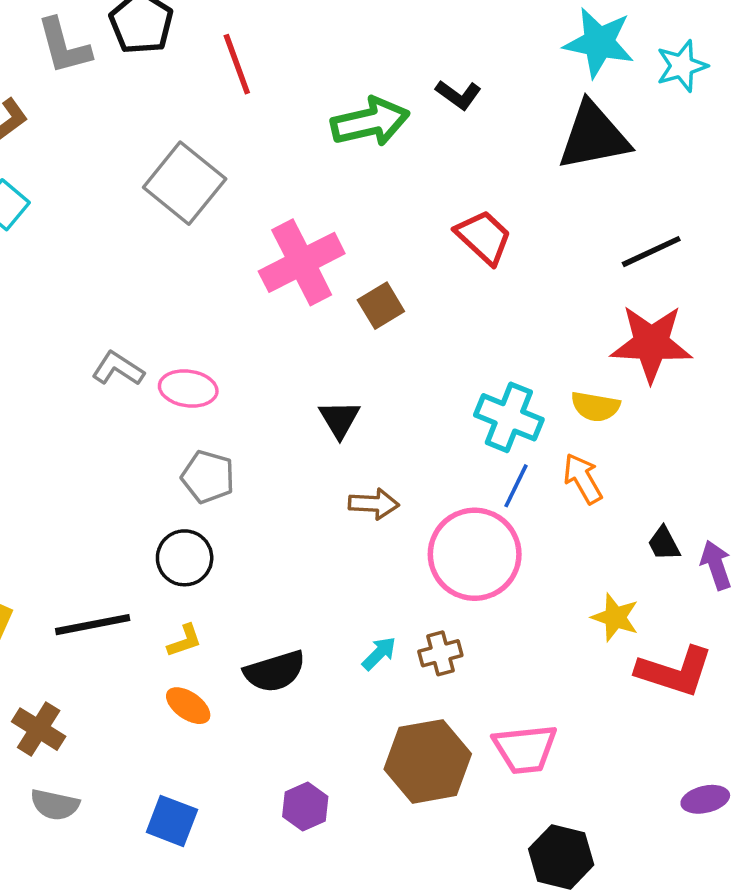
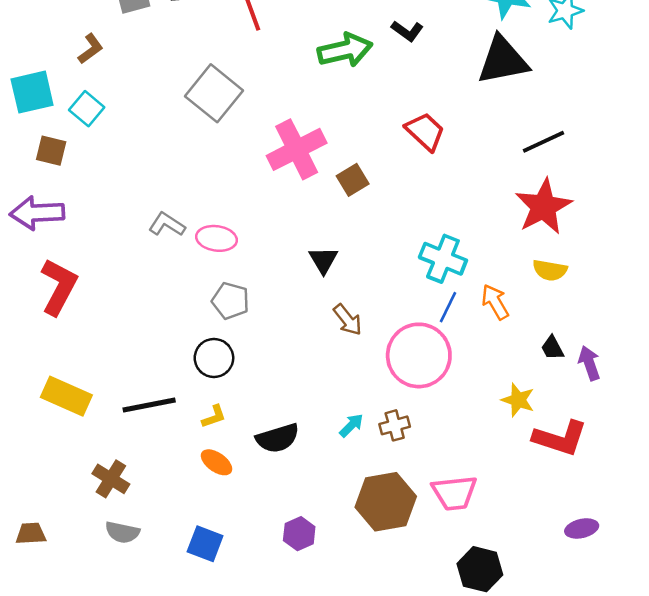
red star: (651, 343) -> (543, 207), turned -30
yellow semicircle: (595, 407) -> (550, 270), moved
brown arrow: (374, 504) -> (348, 320), turned 48

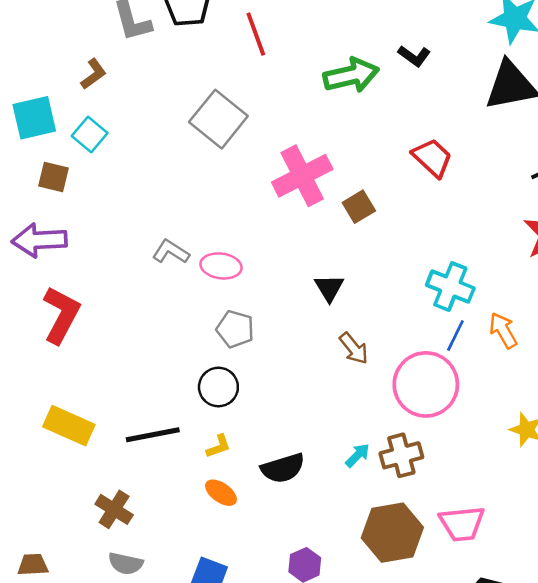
brown cross: (395, 425) -> (401, 455), size x1.4

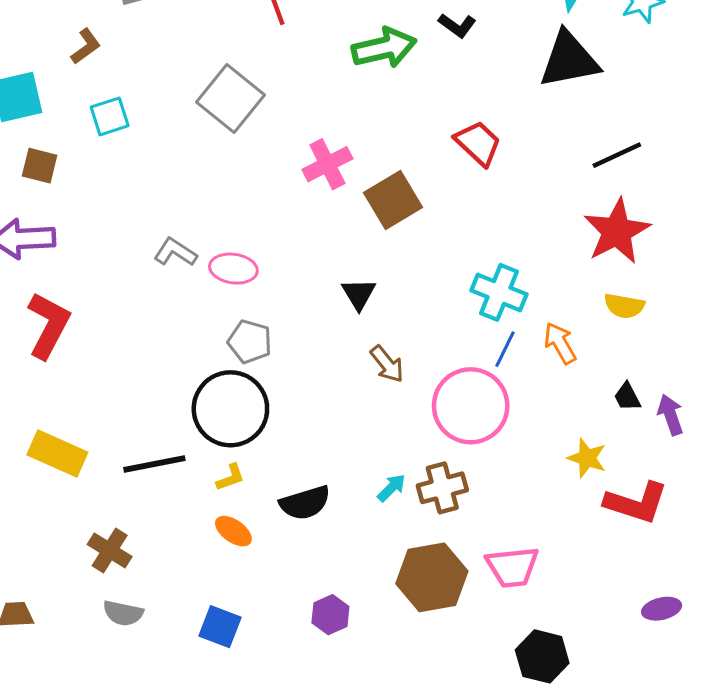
cyan square: (90, 135) -> (110, 116), moved, turned 32
pink cross: (302, 176) -> (327, 164), size x0.7
brown square: (359, 207) -> (393, 200), size x1.5
black circle: (218, 387) -> (230, 409), size x1.6

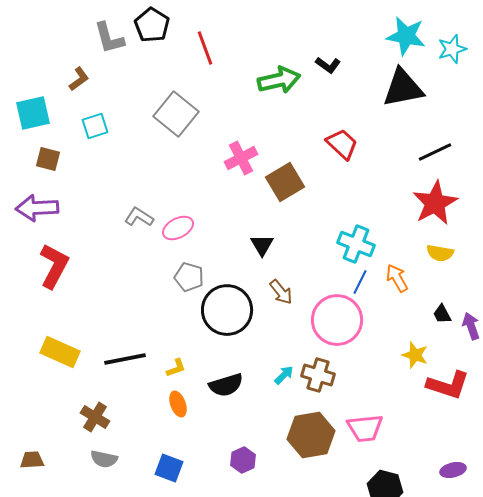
pink ellipse: (233, 269) -> (178, 228), turned -36
black circle: (230, 409) -> (227, 310), moved
brown cross: (442, 488) -> (318, 375), turned 32
orange ellipse: (233, 531) -> (178, 404), turned 35
purple ellipse: (662, 609) -> (453, 470), moved

